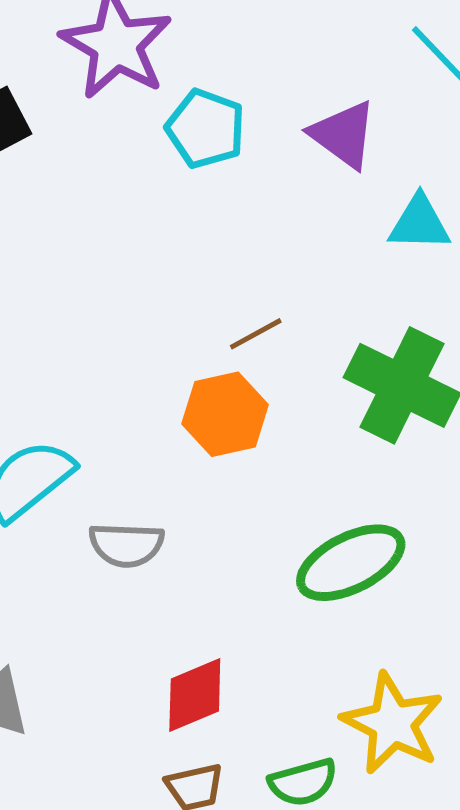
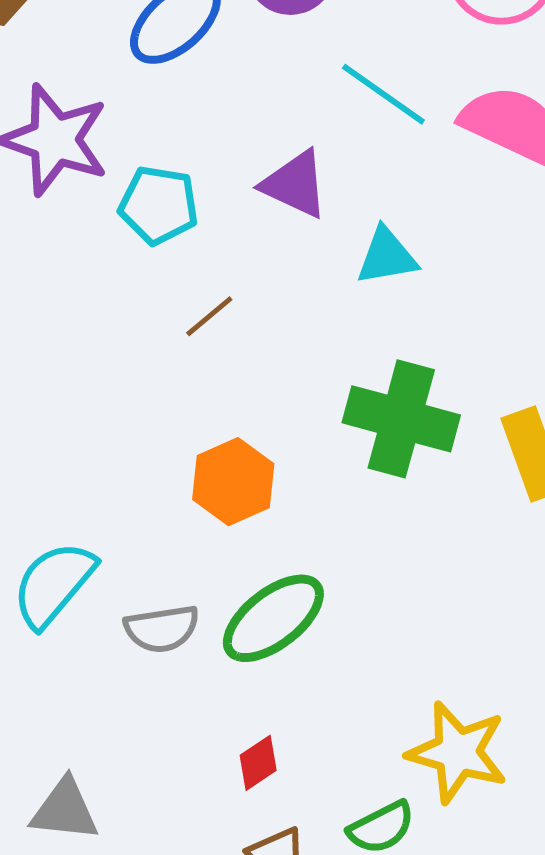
brown line: (256, 334) -> (209, 316), moved
green ellipse: (351, 563) -> (273, 618), moved
red diamond: (195, 695) -> (258, 763), size x0.7

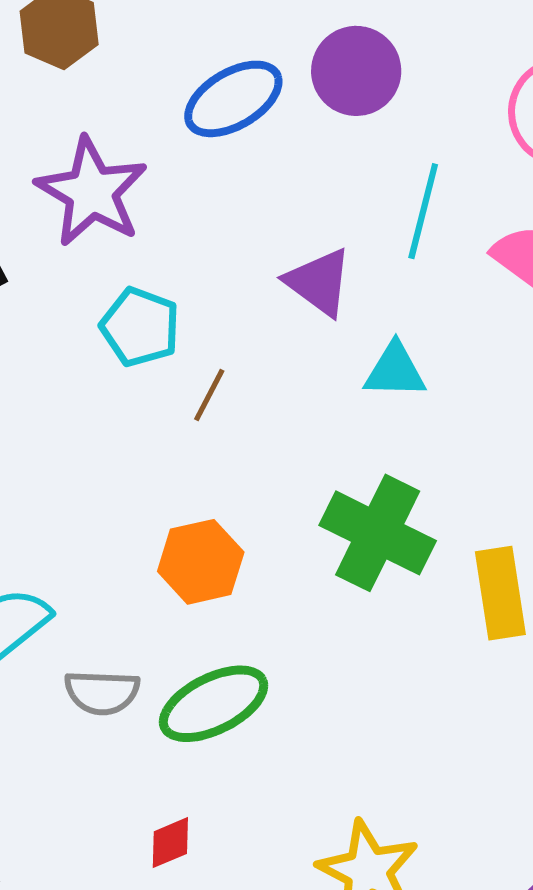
cyan line: (383, 94) -> (423, 211), turned 58
cyan pentagon: (159, 205) -> (140, 327), moved
brown line: (209, 316) -> (209, 395), turned -34

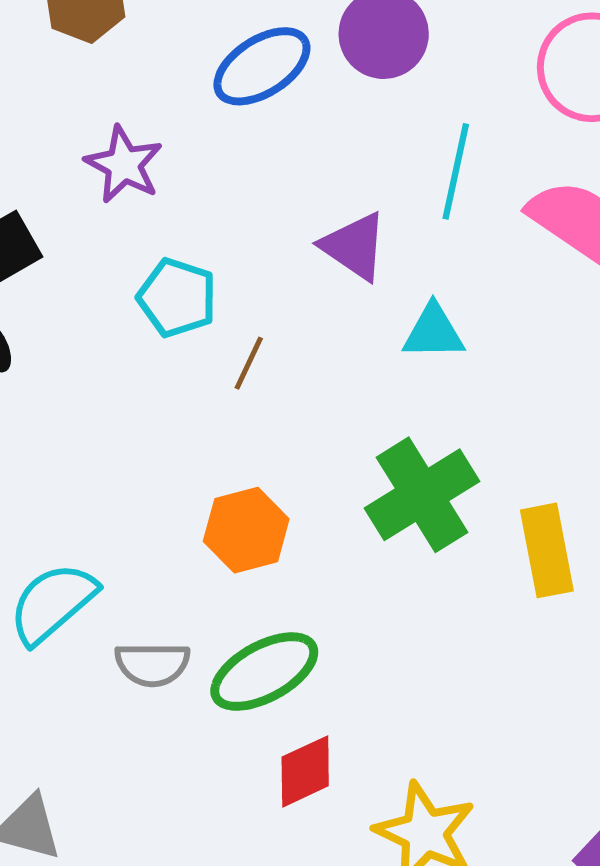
purple star: (92, 192) -> (124, 164), size x0.7
green cross: (378, 533) -> (422, 495), turned 34
red diamond: (170, 843) -> (305, 771), moved, size x1.4

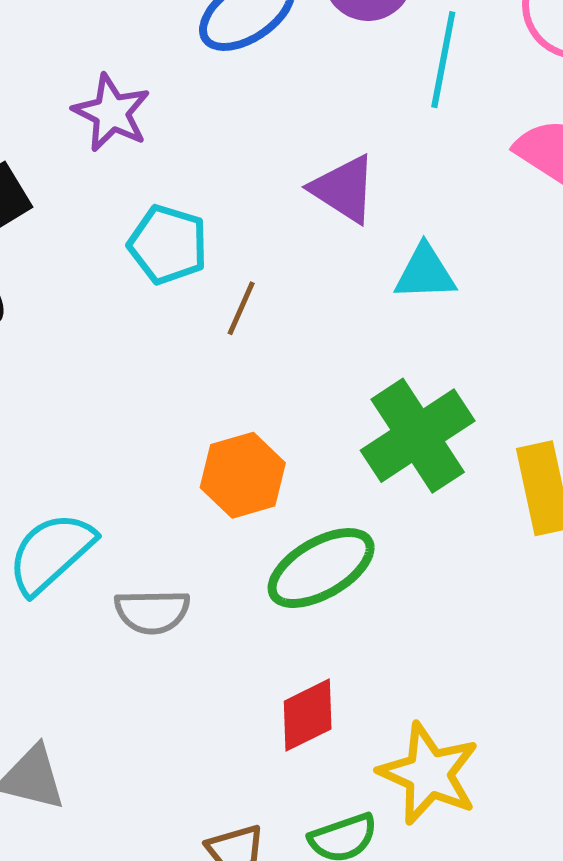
cyan line: (456, 171) -> (443, 60), moved
green ellipse: (264, 672) -> (321, 568), moved

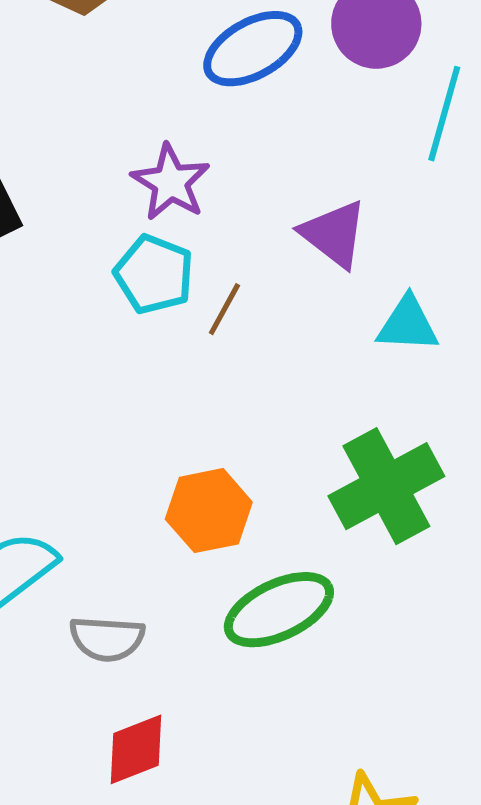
purple star: (111, 113) -> (171, 182), moved
brown line: (241, 308) -> (224, 309), moved
red diamond: (308, 715) -> (136, 749), moved

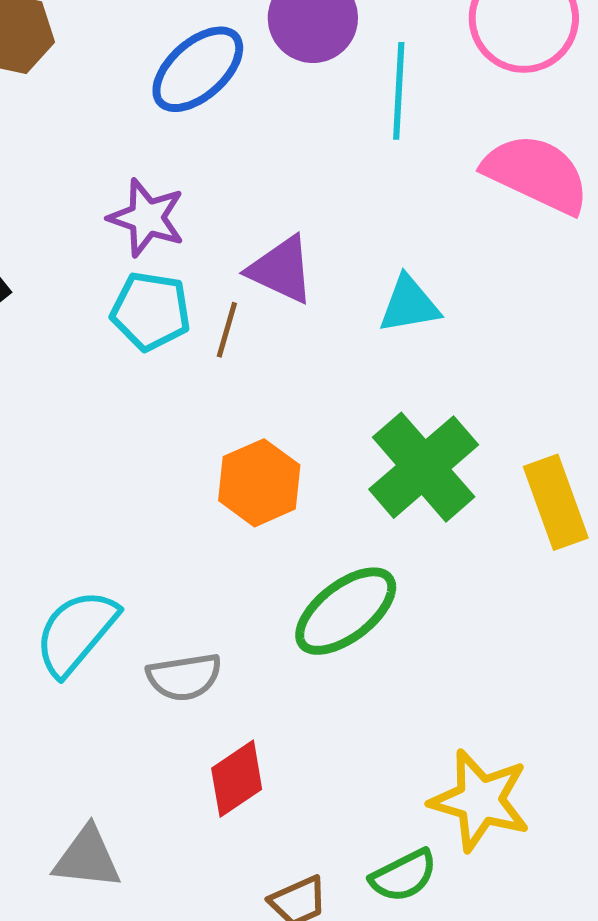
purple triangle: (334, 234) -> (281, 270), moved
orange hexagon: (209, 511) -> (259, 483), moved

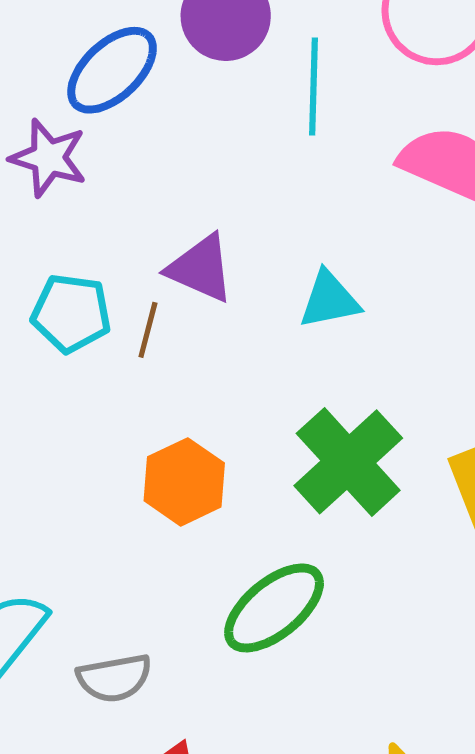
purple star: (147, 218) -> (48, 158), moved

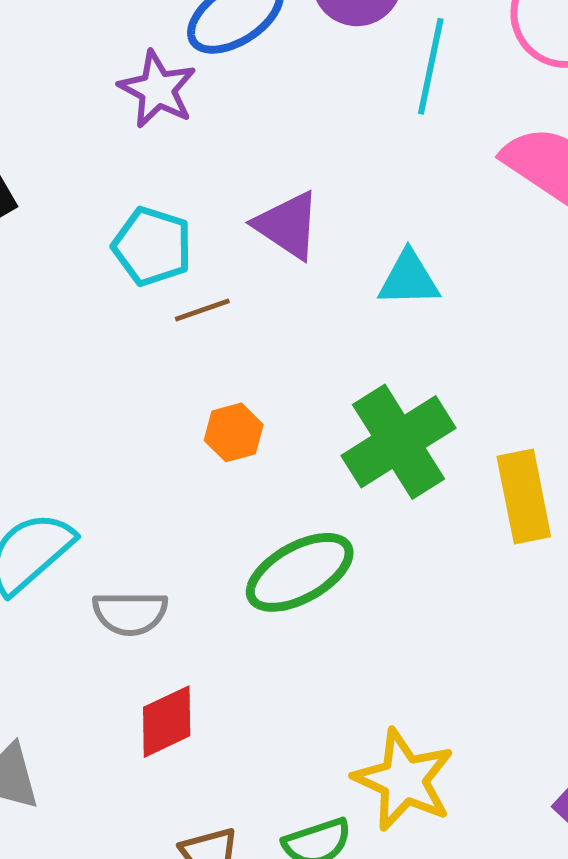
brown line: (148, 330) -> (202, 310), moved, turned 46
orange hexagon: (184, 482) -> (234, 432), size x0.7

